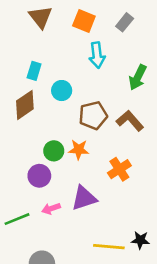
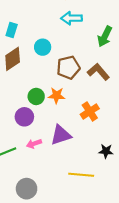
cyan arrow: (97, 55) -> (72, 18), turned 96
cyan rectangle: (34, 71) -> (12, 30), moved
black star: (140, 240) -> (106, 151), moved

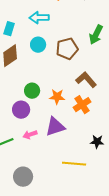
cyan arrow: (72, 18) -> (39, 18), moved
brown pentagon: (68, 68) -> (67, 49), moved
brown L-shape: (98, 72) -> (86, 80), moved
orange star: (57, 95) -> (57, 97), moved

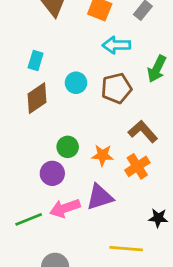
cyan arrow: (39, 18) -> (116, 45), moved
pink arrow: (30, 135) -> (65, 208), size x1.5

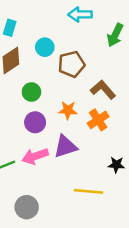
brown pentagon: (116, 88) -> (71, 64), moved
green circle: (68, 147) -> (31, 92), moved
purple circle: (52, 173) -> (35, 122), moved

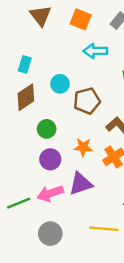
gray circle: (27, 207) -> (50, 234), moved

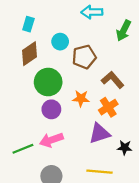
green circle: (47, 129) -> (48, 82), size x1.6
purple triangle: (81, 184) -> (99, 133), moved

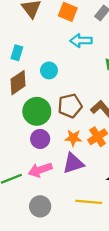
brown pentagon: (84, 57) -> (70, 106), moved
orange star: (81, 98) -> (73, 138), moved
purple triangle: (99, 133) -> (73, 163), moved

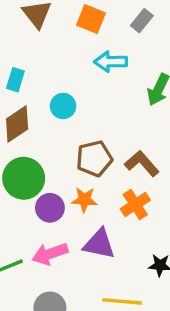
green circle: (37, 111) -> (24, 178), moved
orange star: (73, 138) -> (84, 200), moved
purple triangle: (73, 163) -> (99, 244), turned 30

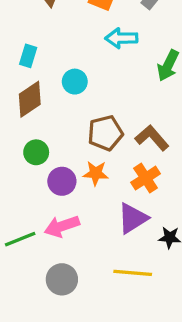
green circle: (24, 178) -> (36, 152), size x0.6
purple triangle: (99, 244) -> (133, 218), moved, turned -44

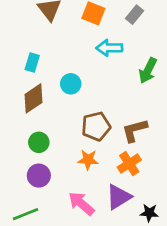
brown L-shape: (152, 138) -> (135, 130), turned -64
purple circle: (62, 181) -> (39, 176), moved
pink arrow: (62, 226) -> (81, 203), moved, turned 60

